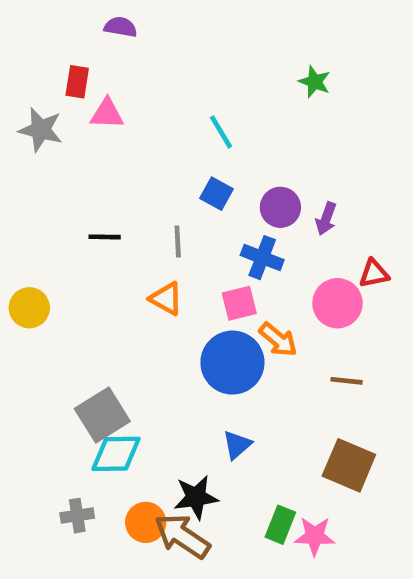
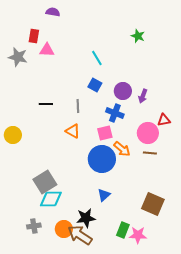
brown line: (347, 381) -> (150, 153), moved

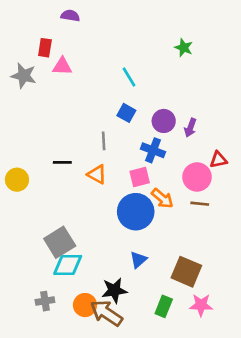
black line: (46, 104) -> (62, 162), moved
brown square: (153, 204) -> (186, 272), moved
pink star: (138, 235) -> (201, 305), moved

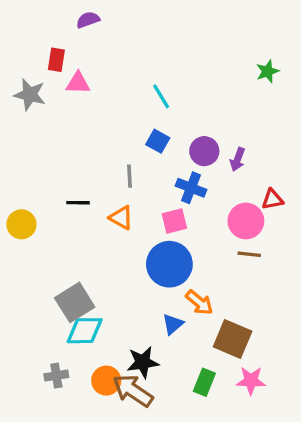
purple semicircle: (70, 16) -> (88, 20), turned -30
green star: (184, 48) -> (267, 71), moved, turned 30
orange arrow: (162, 198) -> (199, 302), moved

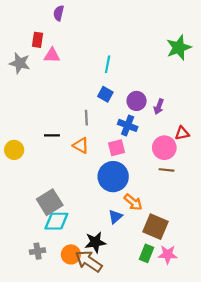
purple semicircle: (88, 20) -> (59, 13), turned -56
green star: (267, 71) -> (179, 48), size x1.6
cyan line: (161, 96) -> (108, 64), turned 42
green rectangle: (204, 382) -> (147, 253), moved

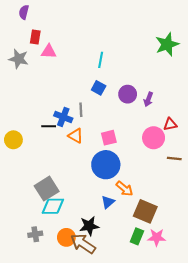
purple semicircle: (59, 13) -> (24, 12), moved
blue cross: (128, 125) -> (63, 117), moved
brown line: (167, 170) -> (174, 158), moved

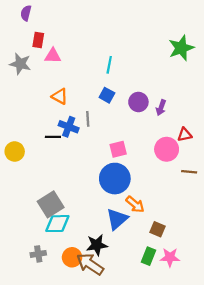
orange triangle: (76, 136) -> (60, 96), moved
blue triangle: (108, 202) -> (117, 219), size x1.5
brown square: (145, 211) -> (158, 229), size x0.6

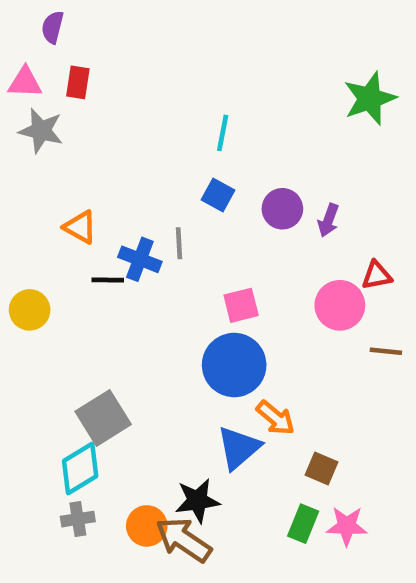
pink triangle: (53, 56) -> (25, 82), moved
orange triangle: (60, 96) -> (80, 227), moved
cyan diamond: (57, 224) -> (80, 468), moved, turned -30

